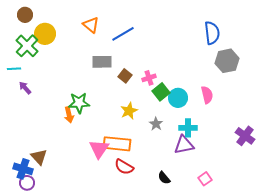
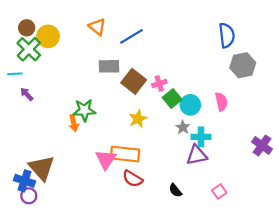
brown circle: (25, 15) -> (27, 28), moved
brown square: (125, 76) -> (134, 81), size x1.6
gray star: (156, 124) -> (183, 127), moved
brown triangle: (39, 157) -> (42, 168), size x1.5

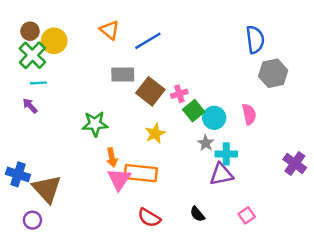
cyan line: (15, 74) -> (38, 83), moved
orange arrow: (74, 123) -> (112, 158), moved
red semicircle: (133, 179) -> (149, 218), moved
blue cross: (24, 181) -> (18, 174), moved

